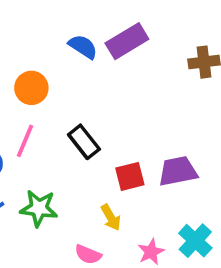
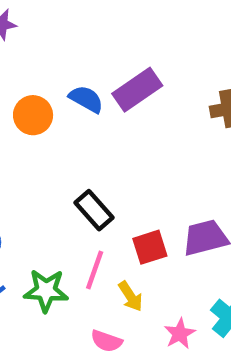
orange circle: (31, 88) -> (33, 115), moved
pink line: (25, 141) -> (95, 270), moved

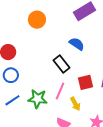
blue semicircle: (86, 99) -> (77, 44), moved

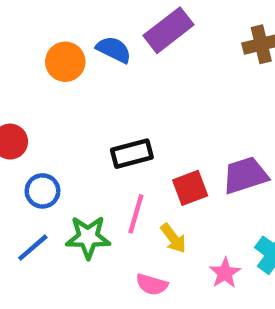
blue semicircle: (77, 44) -> (114, 50), moved
black rectangle: (62, 64) -> (132, 154), turned -60
blue circle: (11, 75) -> (42, 191), moved

